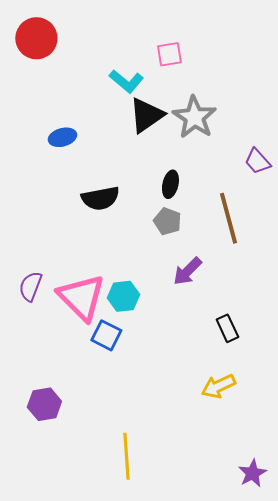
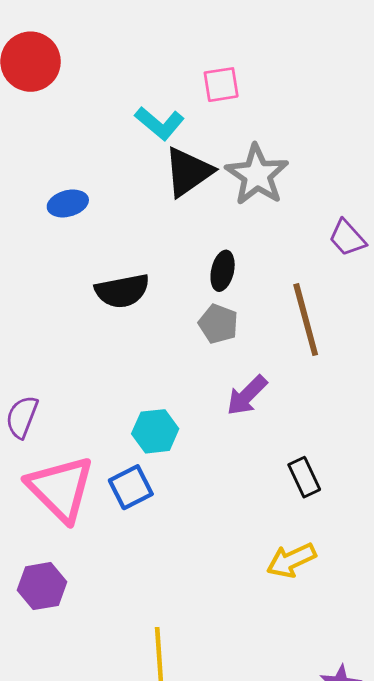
pink triangle: (81, 297) -> (61, 489), moved
blue square: (106, 335) -> (131, 487), turned 36

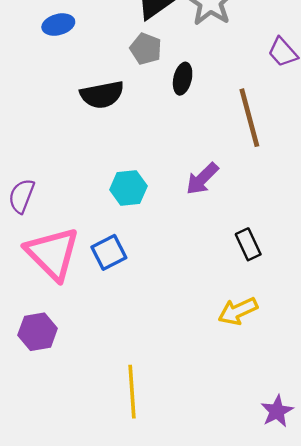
gray pentagon: (218, 324) -> (146, 49), moved
cyan hexagon: (155, 431) -> (128, 188), moved

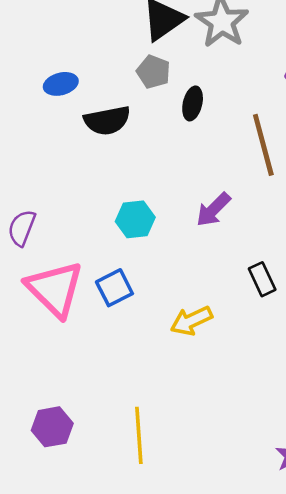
blue ellipse: (58, 25) -> (61, 84), moved
yellow arrow: (238, 311) -> (191, 321), moved
purple hexagon: (38, 332) -> (52, 427), moved

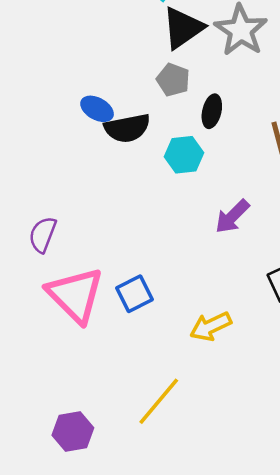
blue ellipse: (61, 84) -> (97, 109), moved, turned 44
cyan hexagon: (135, 219) -> (184, 155), moved
yellow line: (139, 435) -> (159, 401), moved, turned 44

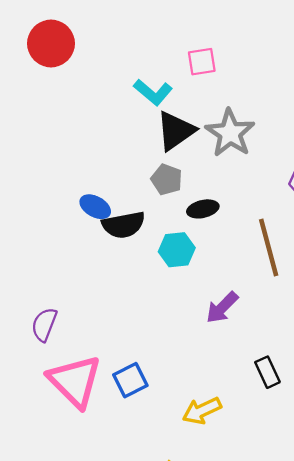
black ellipse: (212, 111) -> (203, 209), turned 64

